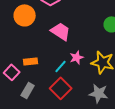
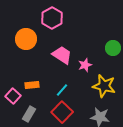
pink star: (77, 57) -> (85, 65), moved

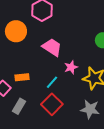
pink star: (85, 65) -> (71, 67), moved

